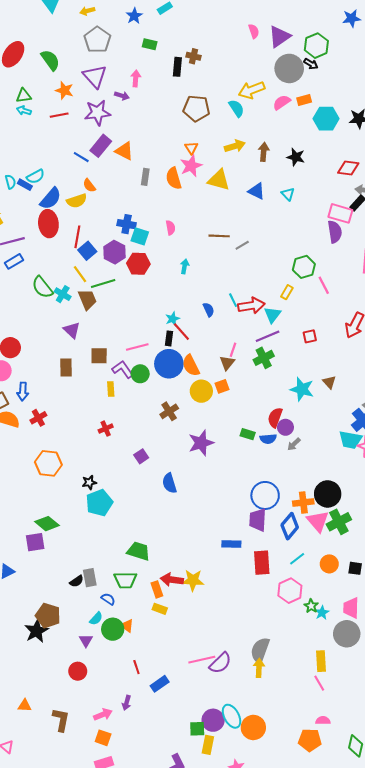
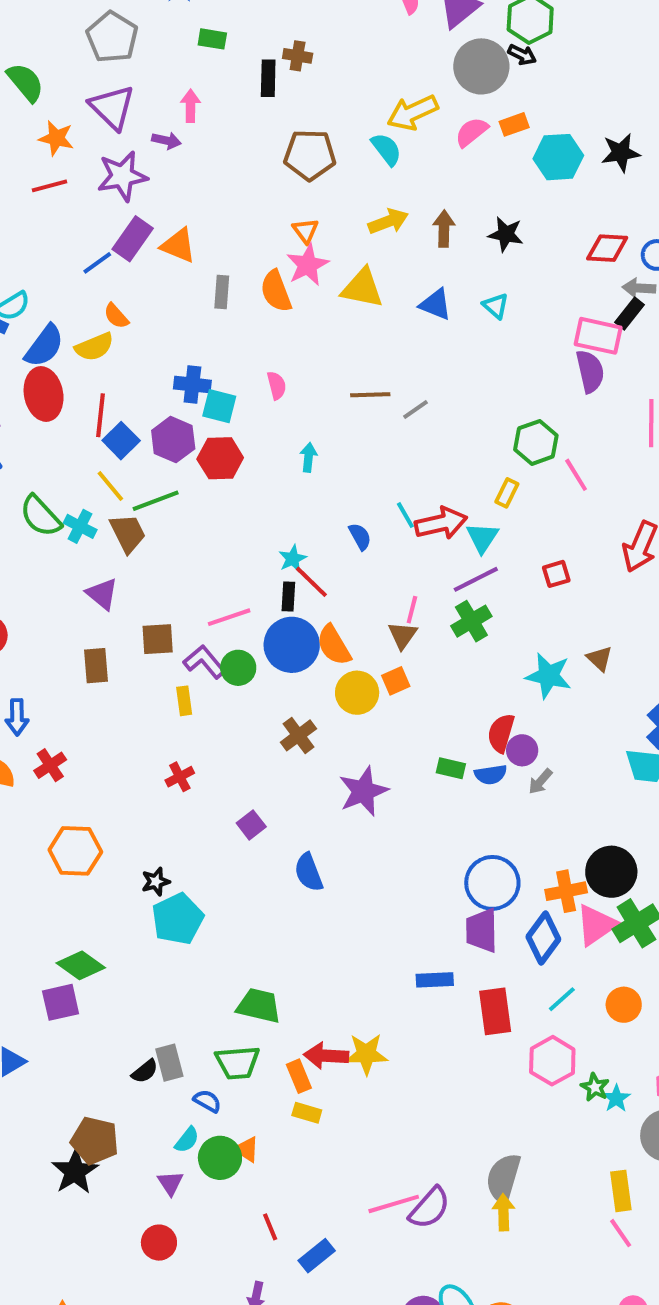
blue line: (81, 157) -> (97, 263), turned -63
pink triangle: (318, 521) -> (596, 925), turned 40

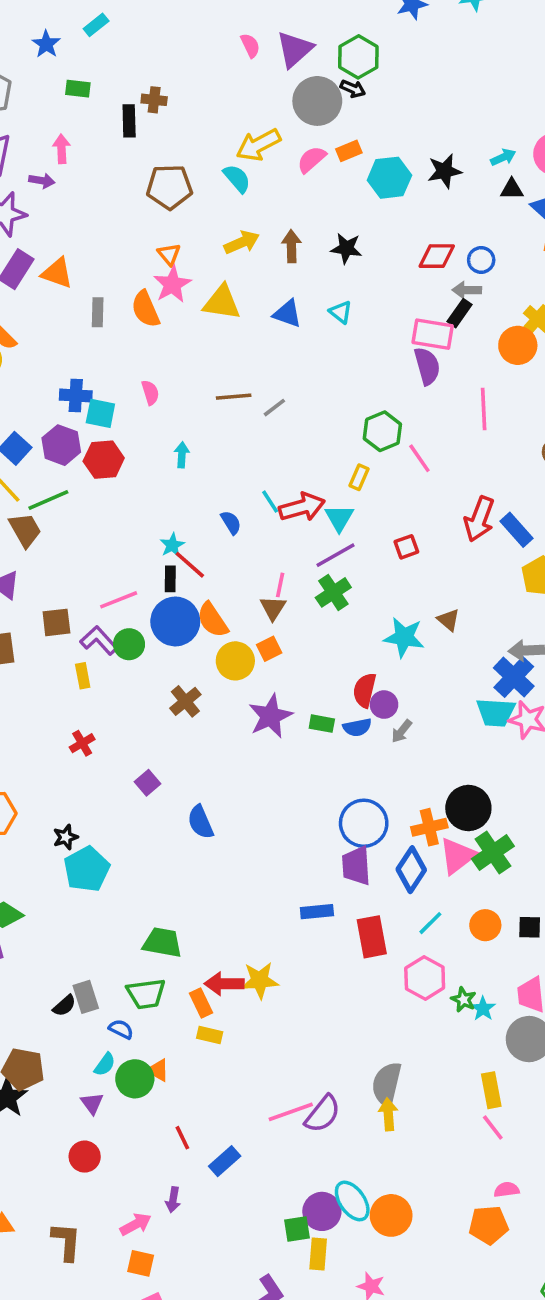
purple star: (363, 791) -> (270, 716), moved

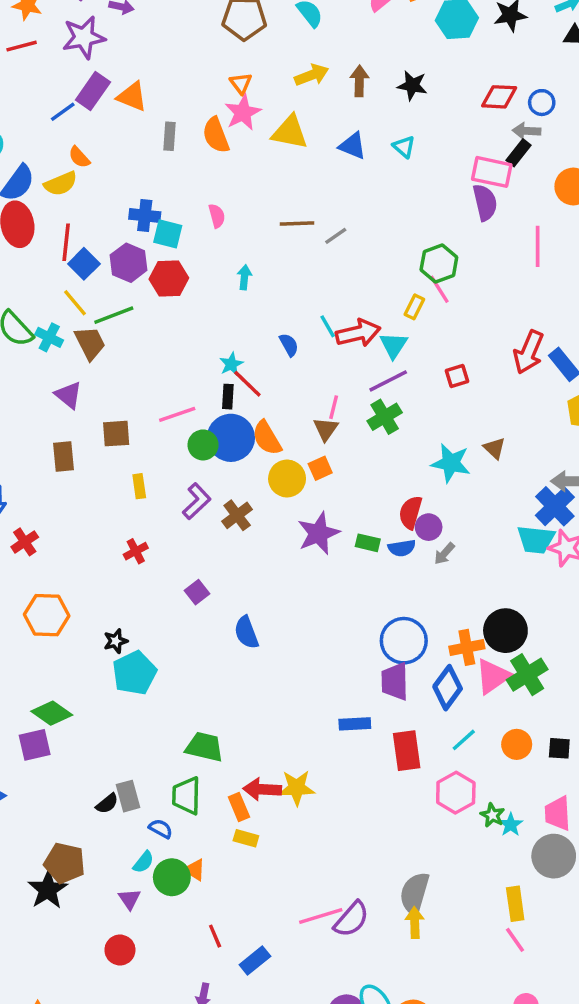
pink line: (419, 458) -> (439, 289), moved
purple L-shape: (99, 640) -> (197, 501), moved, turned 87
green circle: (129, 644) -> (203, 445), moved
green trapezoid: (146, 994) -> (186, 796), turned 96

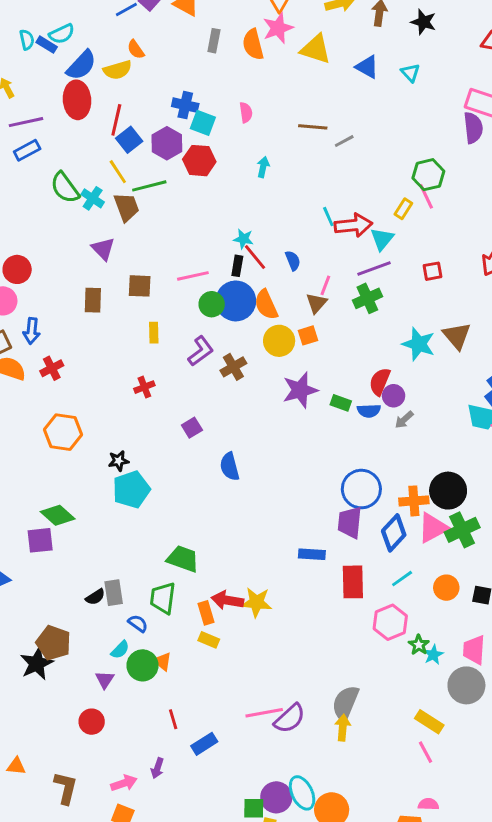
blue semicircle: (289, 345) -> (293, 261), moved
cyan star: (231, 364) -> (243, 239), turned 30
brown triangle: (494, 448) -> (457, 336), size x1.5
yellow rectangle: (515, 904) -> (429, 722), turned -56

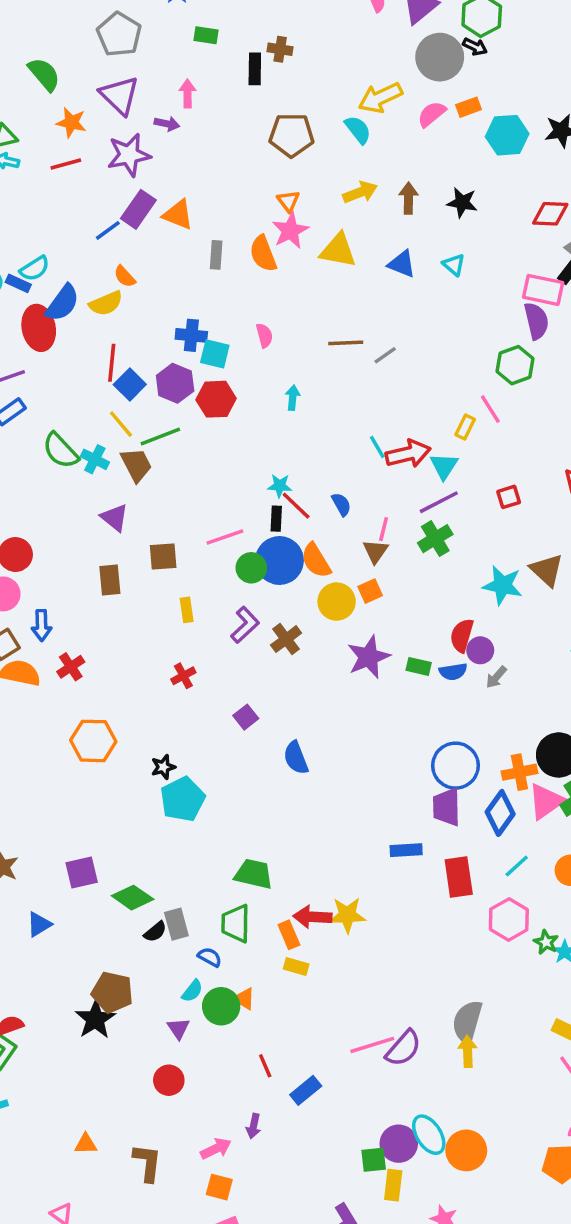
red ellipse: (77, 100) -> (39, 328), moved
green hexagon: (428, 175) -> (515, 365), moved
green diamond: (58, 515) -> (133, 898), moved

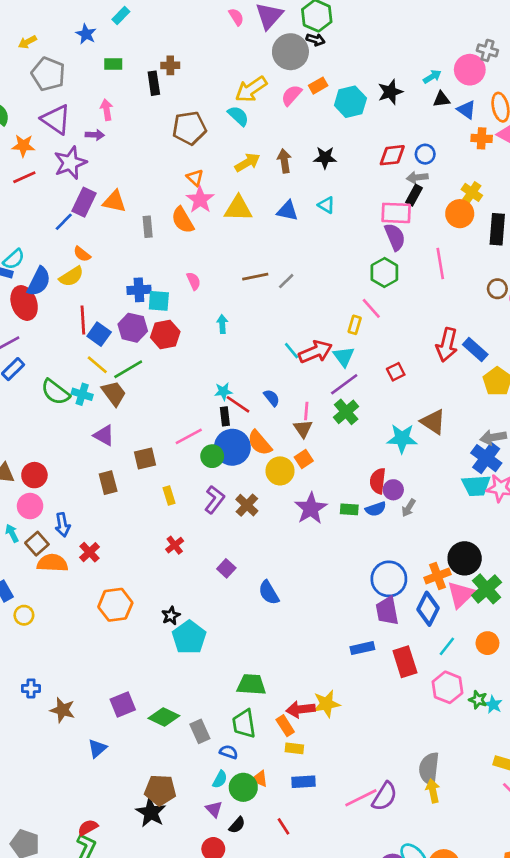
black semicircle: (155, 932) -> (237, 825), moved
blue rectangle: (306, 1090) -> (304, 782), moved, turned 45

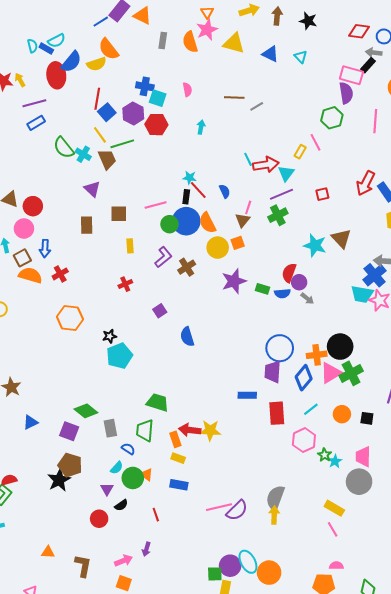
orange semicircle: (82, 254) -> (109, 49), size x1.6
gray arrow: (409, 508) -> (307, 299), turned -96
purple square: (123, 704) -> (69, 431), moved, turned 30

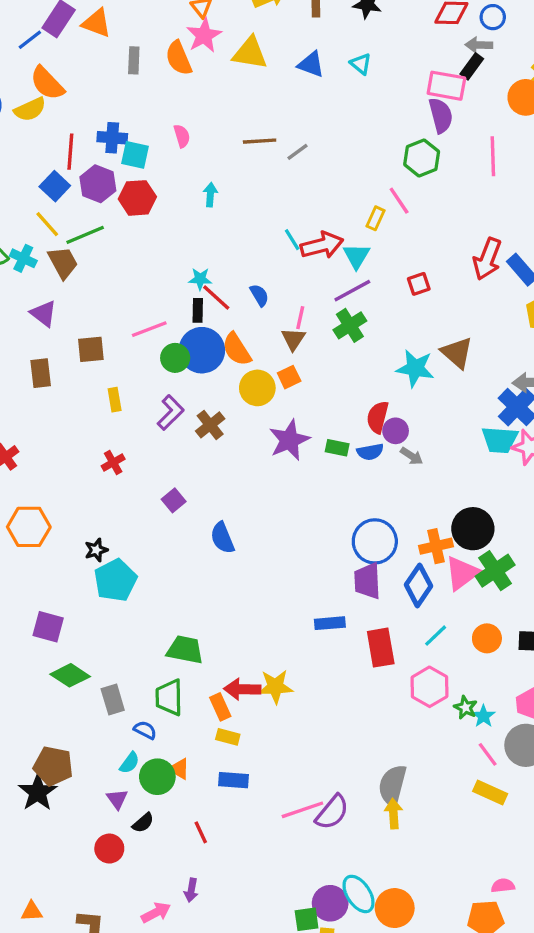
red line: (97, 99) -> (70, 152), moved
purple square: (69, 431) -> (48, 627), moved
pink line: (333, 529) -> (488, 754), moved

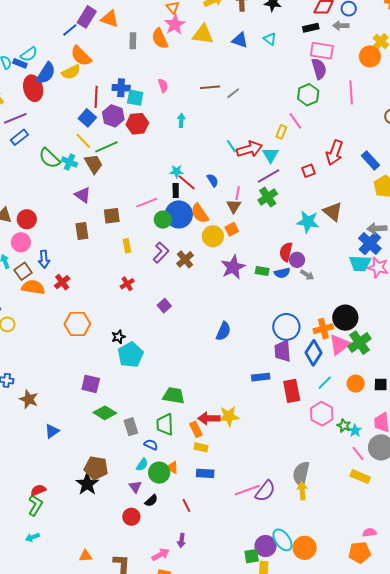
black rectangle: (472, 66) -> (311, 28), moved, turned 42
red arrow: (487, 259) -> (334, 153), moved
blue semicircle: (222, 538) -> (223, 331), moved, turned -132

